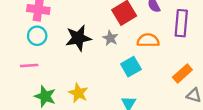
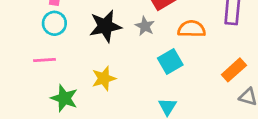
yellow star: (78, 93) -> (104, 78), moved, turned 30

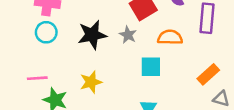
pink line: (44, 60) -> (37, 78), moved
cyan square: (170, 61) -> (151, 67), turned 30

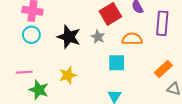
black star: (92, 35) -> (69, 37), turned 30

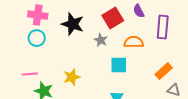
black star: (69, 37) -> (73, 24), moved

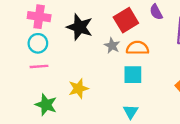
orange semicircle: (134, 42) -> (138, 48), moved
pink line: (30, 74) -> (39, 66), moved

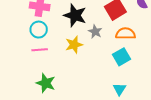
gray star: (112, 46) -> (95, 32), moved
cyan square: (133, 75) -> (121, 57), turned -30
yellow star: (78, 88) -> (74, 45), moved

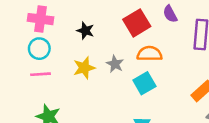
black star: (75, 15) -> (85, 31), size x0.6
gray star: (95, 32) -> (115, 64), moved

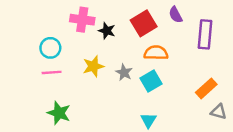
pink cross: (41, 19) -> (82, 20), moved
black star: (85, 31) -> (107, 31), moved
gray star: (115, 64) -> (124, 72), moved

